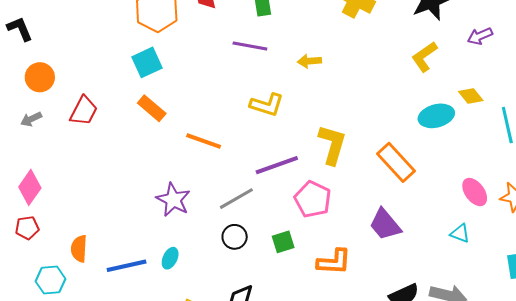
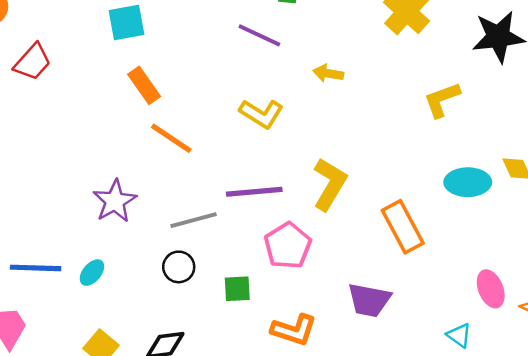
yellow L-shape: (424, 57) -> (442, 100), moved
orange rectangle: (152, 108) -> (144, 85), moved
purple trapezoid: (385, 224) -> (369, 300), turned -54

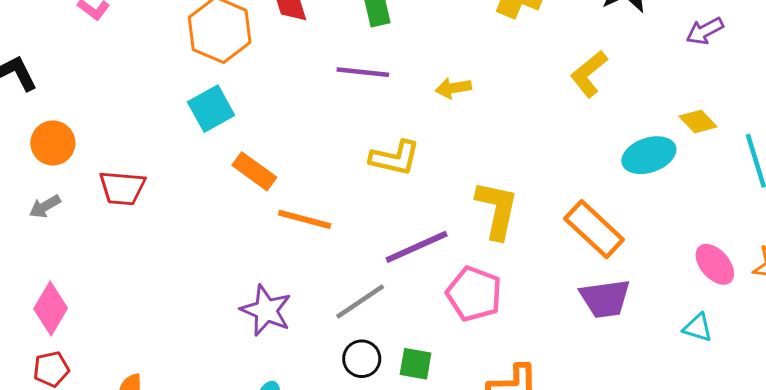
red trapezoid: (33, 62) -> (122, 188), turned 72
green square: (237, 289) -> (416, 364), moved, turned 32
purple trapezoid: (369, 300) -> (605, 299), moved

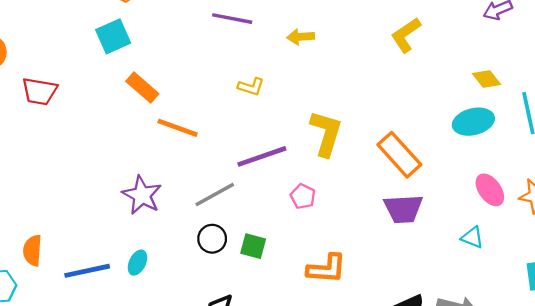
cyan ellipse: (649, 155) -> (473, 122), moved
yellow L-shape: (395, 158) -> (251, 87), size x0.7
pink pentagon: (474, 294) -> (303, 196), size x0.6

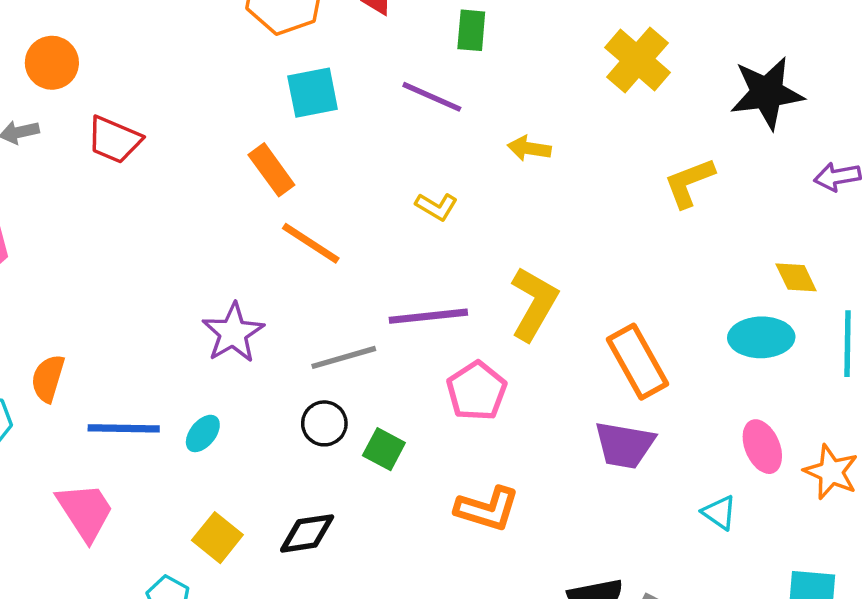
cyan square: (113, 36) -> (313, 93), moved
pink pentagon: (303, 196) -> (477, 391), size x1.5

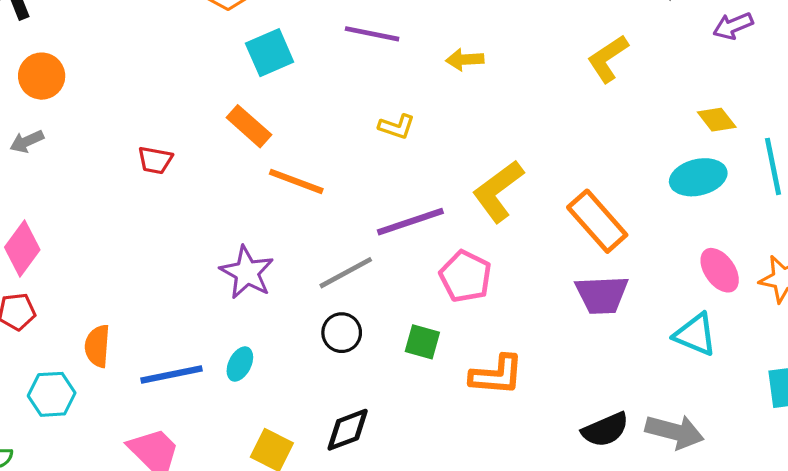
red trapezoid: (114, 140) -> (155, 160), moved, size x0.7
yellow L-shape: (534, 304) -> (498, 191), turned -144
green square: (384, 449) -> (422, 342), moved
cyan triangle: (719, 513) -> (695, 335), size x1.4

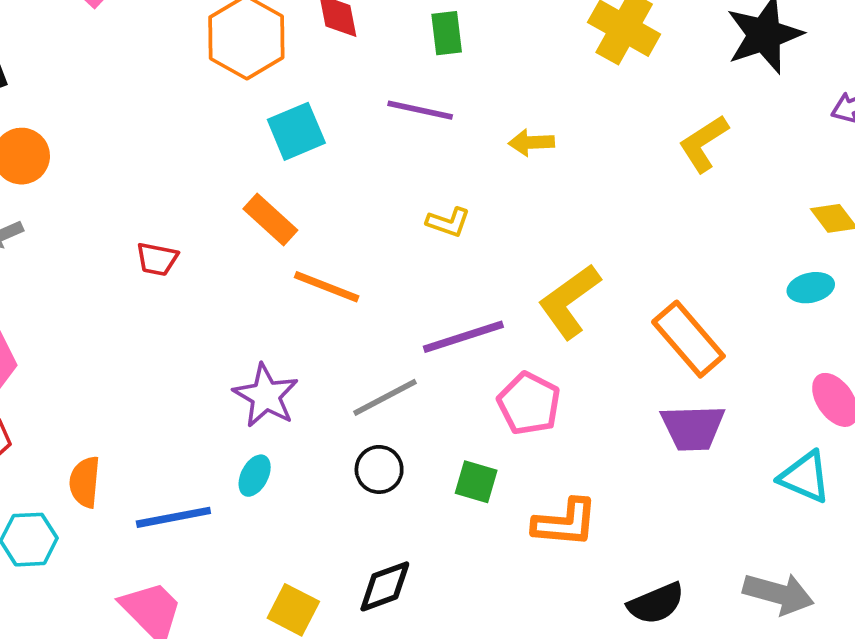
cyan ellipse: (698, 177) -> (811, 288), size x0.7
cyan ellipse: (240, 364) -> (255, 476), moved
black semicircle: (605, 430) -> (656, 603), moved

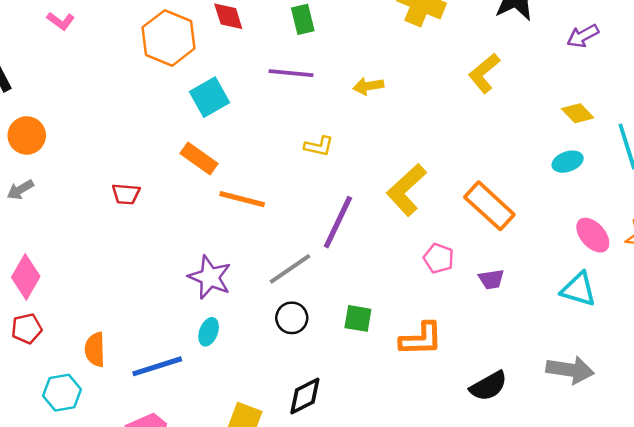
purple line: (463, 337) -> (338, 222), turned -40
pink pentagon: (529, 404) -> (439, 258), moved, size x0.7
purple trapezoid: (693, 428) -> (491, 279), moved, size x0.6

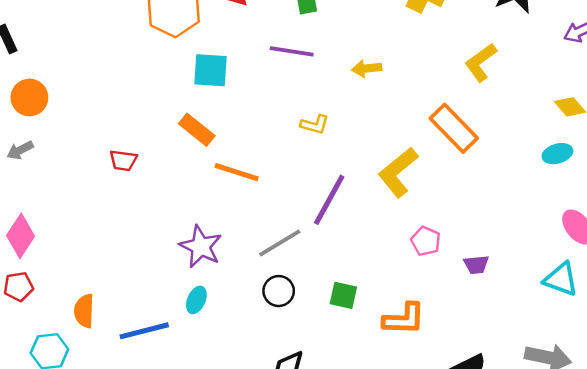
cyan square: (209, 97) -> (211, 70), turned 30
orange rectangle: (489, 206) -> (454, 128), moved

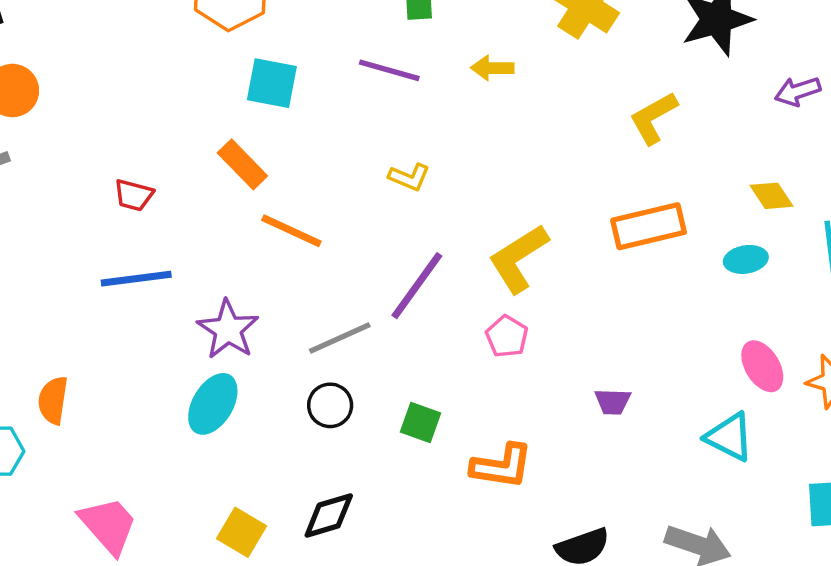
yellow arrow: (367, 68) -> (492, 68), moved
orange rectangle: (454, 128) -> (649, 226), moved, turned -66
pink pentagon: (426, 241) -> (507, 336), moved
cyan ellipse: (196, 300) -> (213, 404), size x1.6
blue line: (144, 331) -> (136, 279), moved

